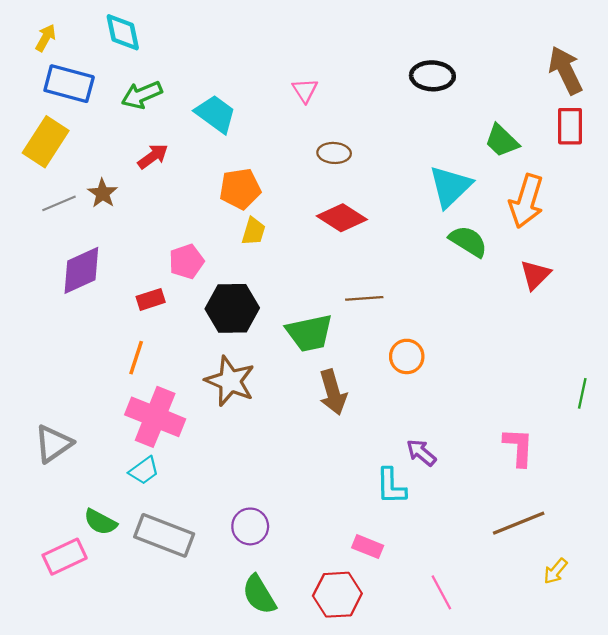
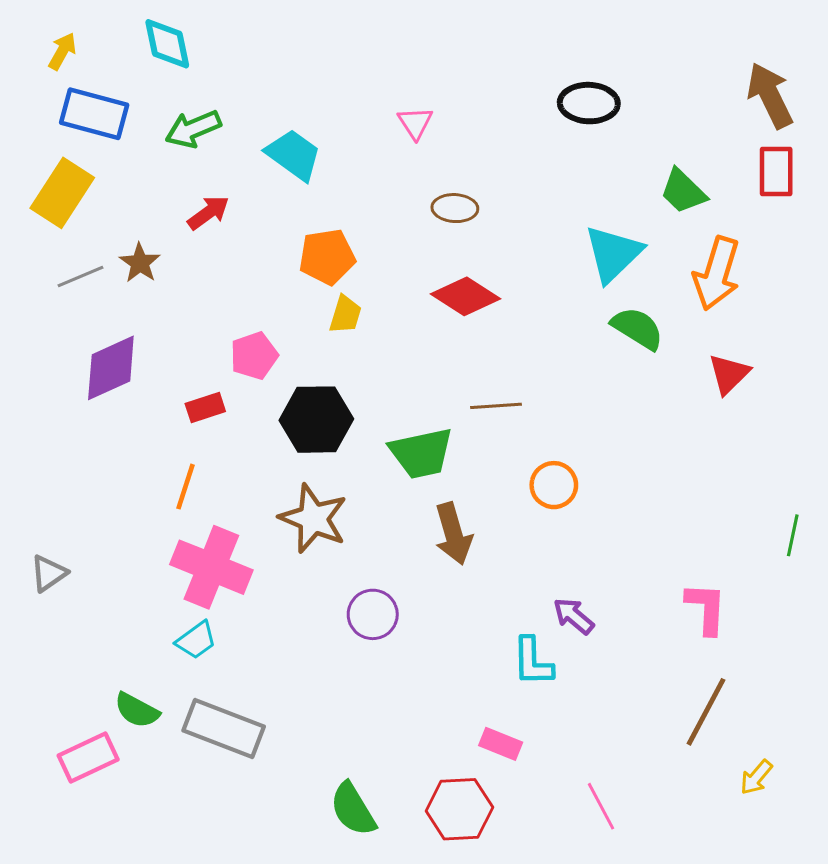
gray triangle: (53, 444) -> (49, 573), moved, size x0.7
brown line: (519, 523) -> (706, 712), turned -40
purple circle: (250, 526) -> (373, 614), moved

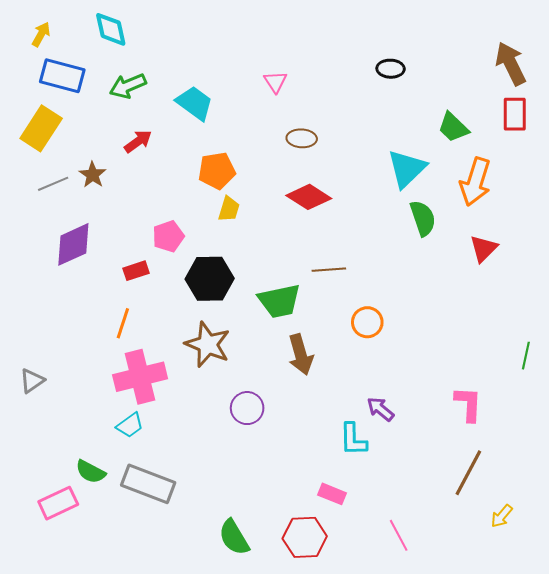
black ellipse: (589, 103) -> (391, 69), size x0.7
green semicircle: (638, 328) -> (423, 218), turned 39
pink cross: (211, 567) -> (140, 377), turned -36

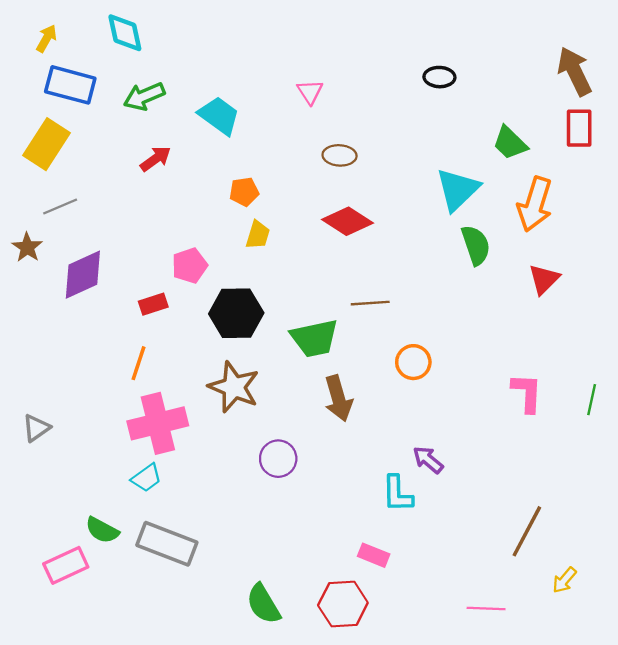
orange pentagon: (217, 171) -> (244, 192), size x0.7
brown star: (93, 175) -> (27, 247), moved
pink L-shape: (468, 404) -> (527, 393), moved
pink line: (399, 535) -> (486, 609), moved, turned -60

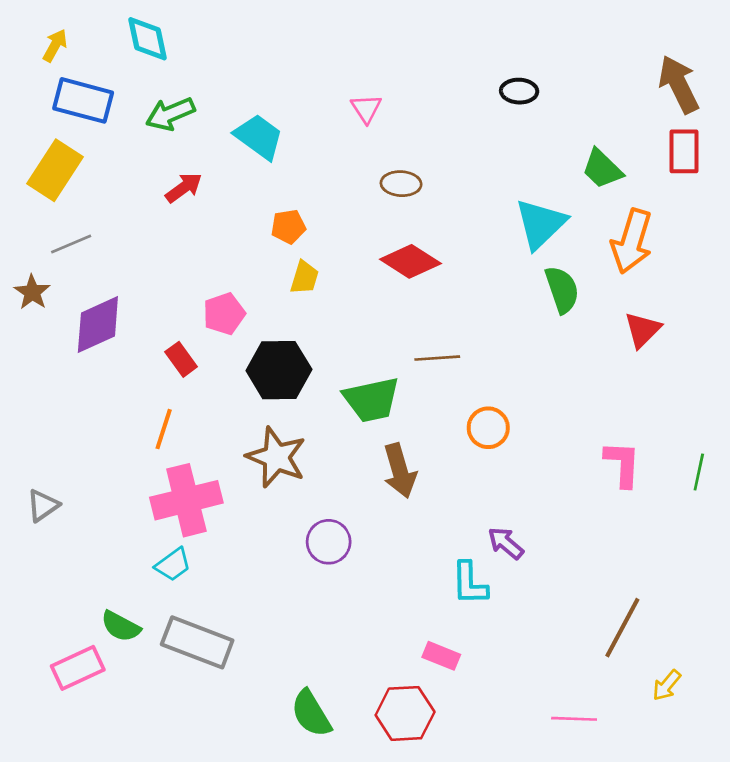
red rectangle: (153, 304) -> (181, 359), turned 72

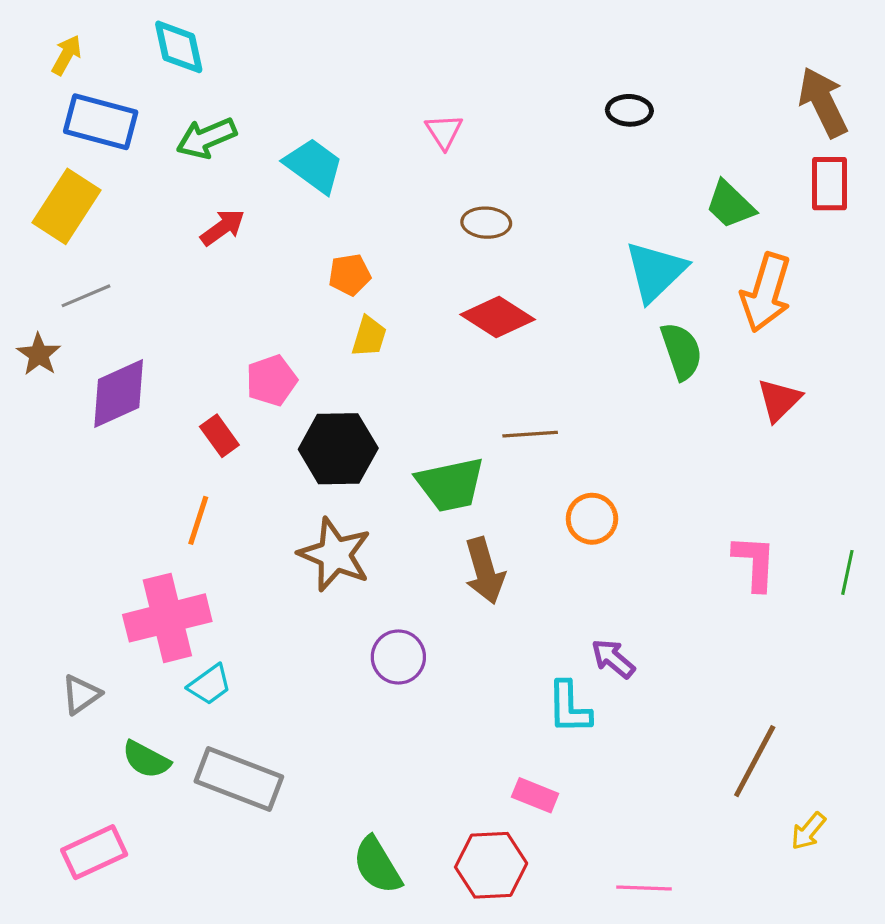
pink cross: (186, 500) -> (167, 618), moved
gray triangle: (43, 506) -> (81, 694), moved
pink rectangle: (78, 668) -> (94, 852), moved
pink line: (574, 719) -> (644, 888), moved

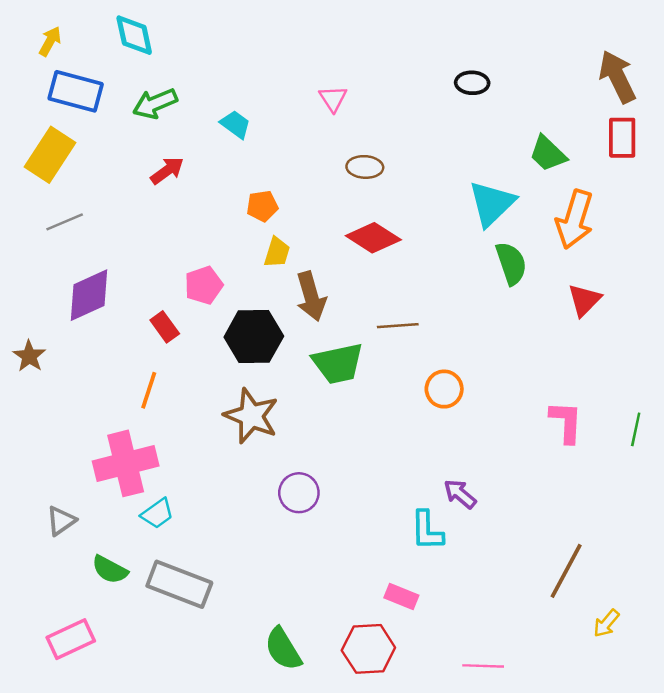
cyan trapezoid: (314, 166) -> (235, 124), size x0.7
brown star: (39, 354) -> (29, 356), moved
brown arrow: (485, 571) -> (311, 296), moved

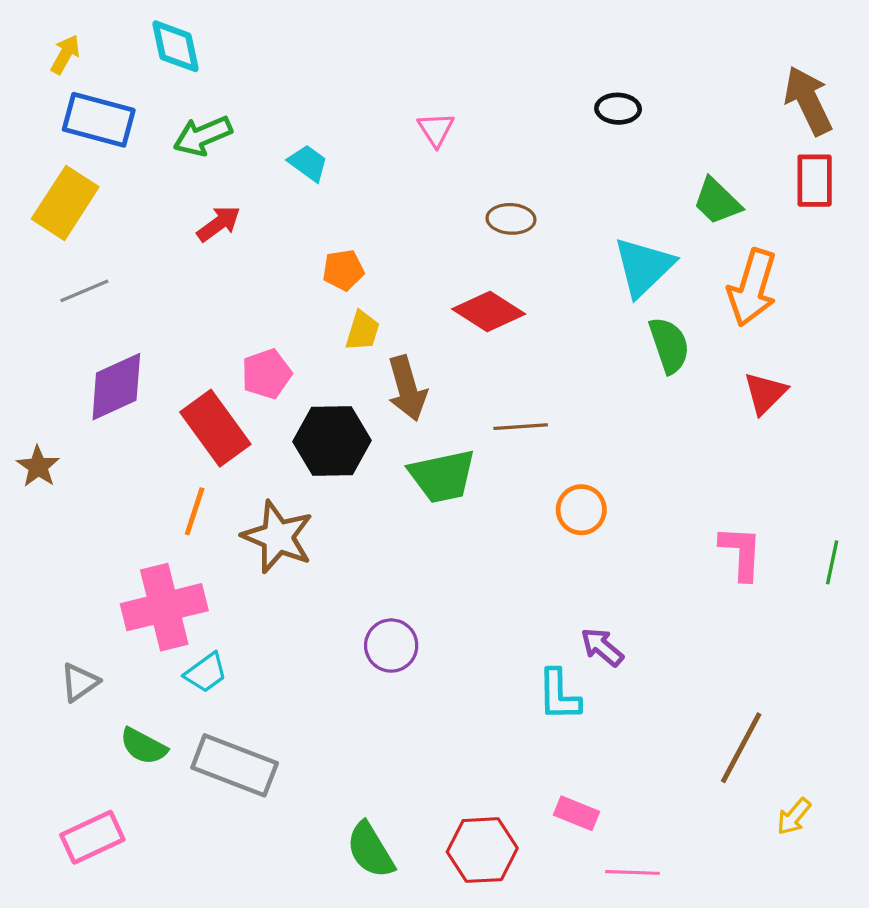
brown ellipse: (365, 167) -> (511, 219), moved
red rectangle: (165, 327) -> (215, 428), size x1.8
brown star: (251, 416) -> (278, 537), moved
pink rectangle: (401, 596) -> (576, 813), moved

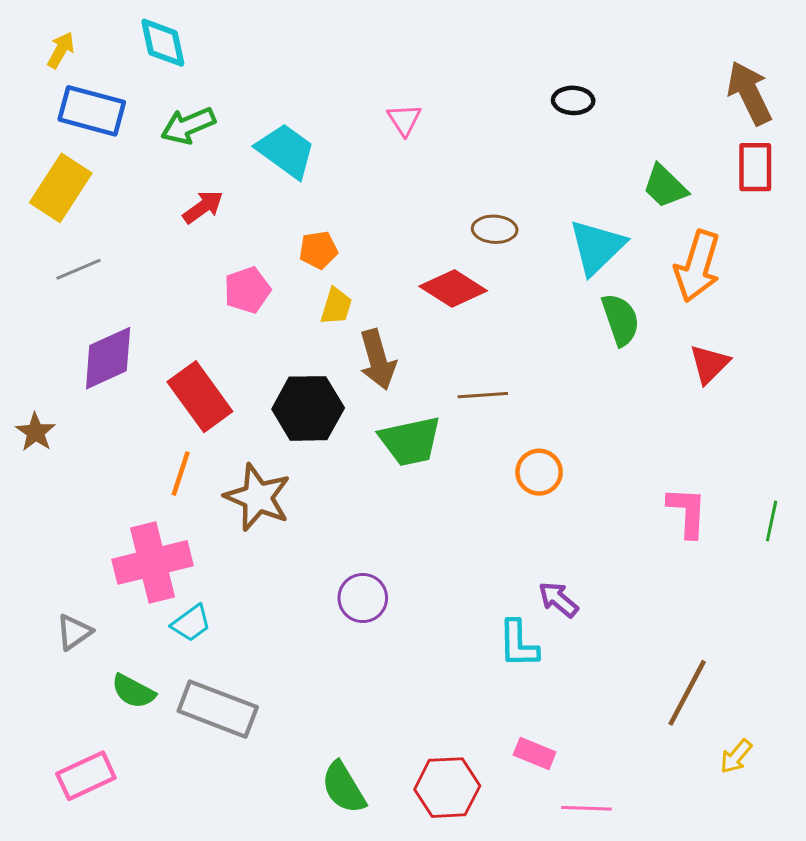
cyan trapezoid: (308, 163) -> (286, 151), size x1.6
brown ellipse: (511, 219) -> (495, 229), moved
pink pentagon: (267, 374) -> (247, 290), moved

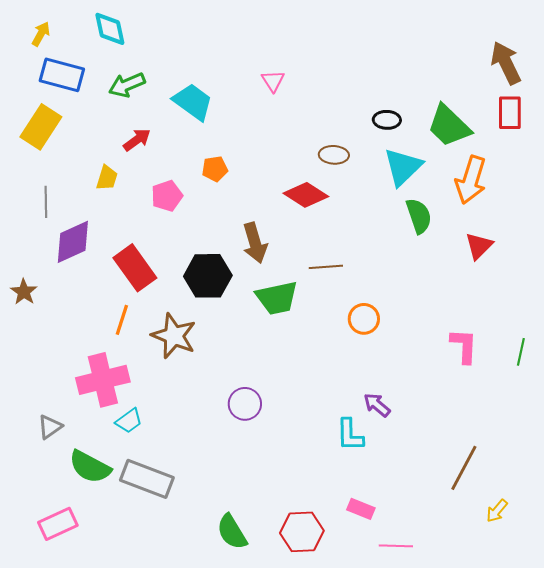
black ellipse: (573, 100) -> (387, 120), moved
green trapezoid: (665, 186) -> (449, 126), size x1.4
gray line: (78, 269) -> (46, 202), moved, turned -68
yellow trapezoid: (336, 306) -> (107, 178), moved
green semicircle: (133, 691) -> (90, 467), size x1.4

